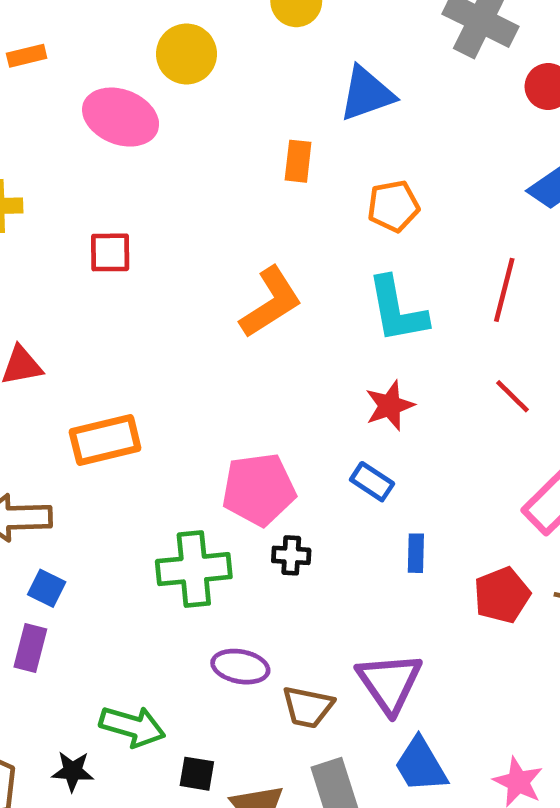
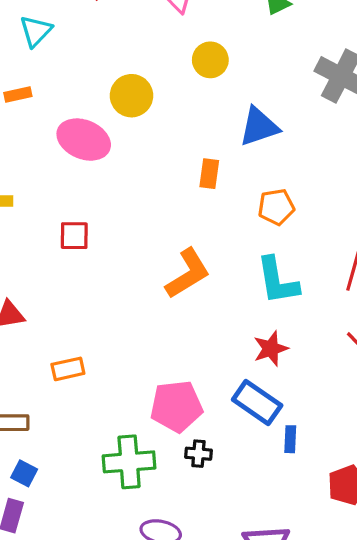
orange rectangle: (105, 440) -> (68, 369), size x0.7
blue rectangle: (372, 482) -> (257, 403), size x1.6
blue rectangle: (416, 553) -> (290, 439), moved

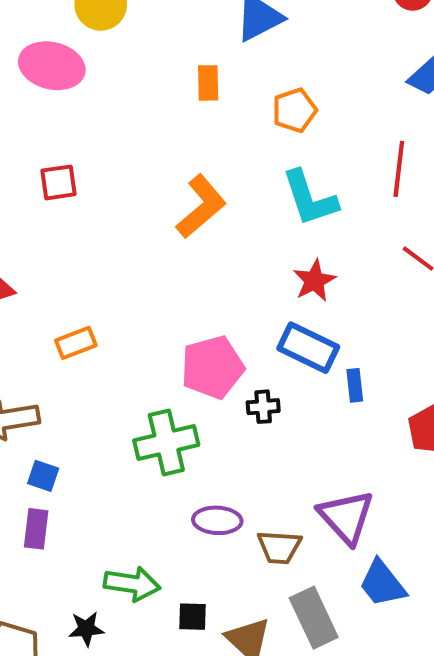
black cross: (198, 454) -> (263, 407), moved

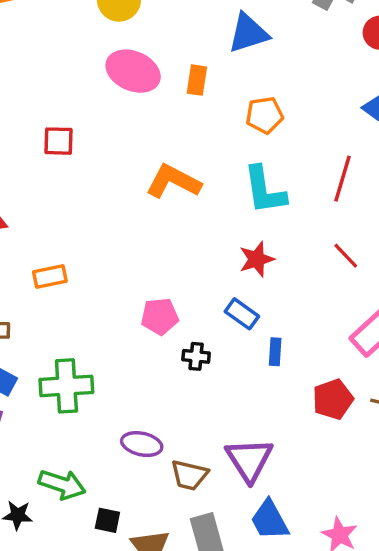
pink ellipse: (52, 66) -> (133, 71), moved
orange L-shape: (201, 206) -> (173, 181), turned -122
blue rectangle: (308, 348) -> (242, 314), size x0.7
pink pentagon: (212, 367) -> (160, 316), size x0.7
green cross: (166, 443) -> (66, 386), moved

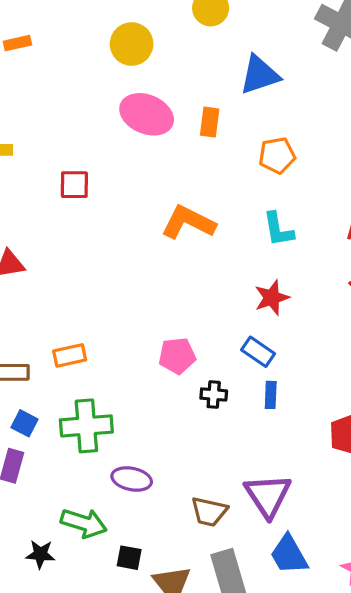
cyan L-shape: (264, 190) -> (278, 229), size x0.7
orange rectangle: (50, 277) -> (70, 355), moved
blue rectangle: (275, 352) -> (271, 395), moved
purple ellipse: (142, 444) -> (132, 479), moved

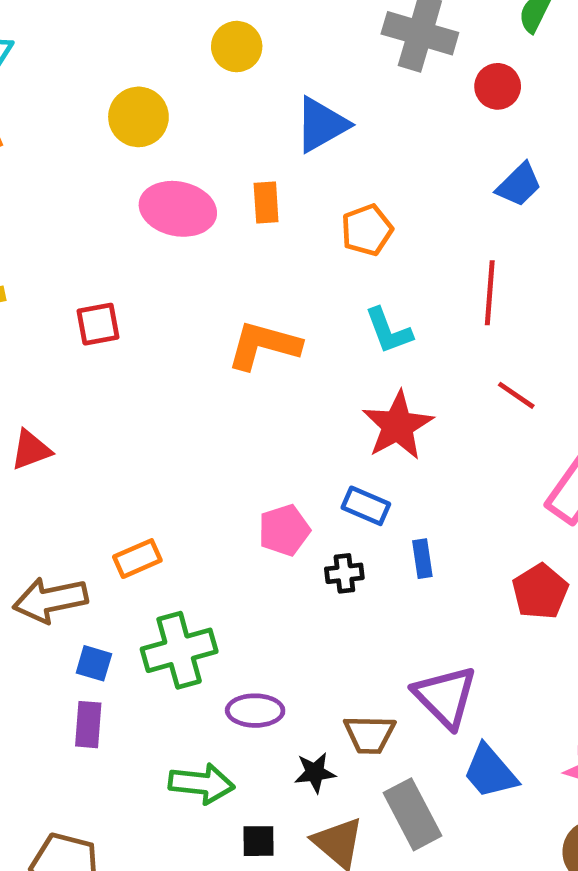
red star: (272, 298) -> (398, 426), size x1.4
blue rectangle: (258, 352) -> (366, 506), moved
black star: (40, 554) -> (315, 772), moved
black square: (129, 558) -> (259, 841), moved

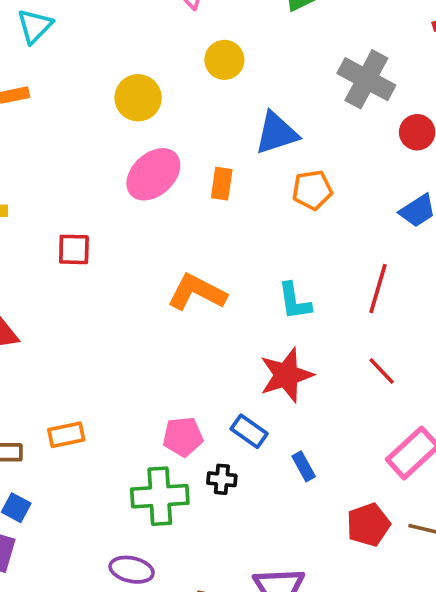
pink ellipse: (178, 209) -> (153, 174), turned -66
orange pentagon: (367, 230) -> (312, 190), moved
blue rectangle: (422, 559) -> (304, 466), moved, turned -32
green cross: (179, 650) -> (160, 496), moved

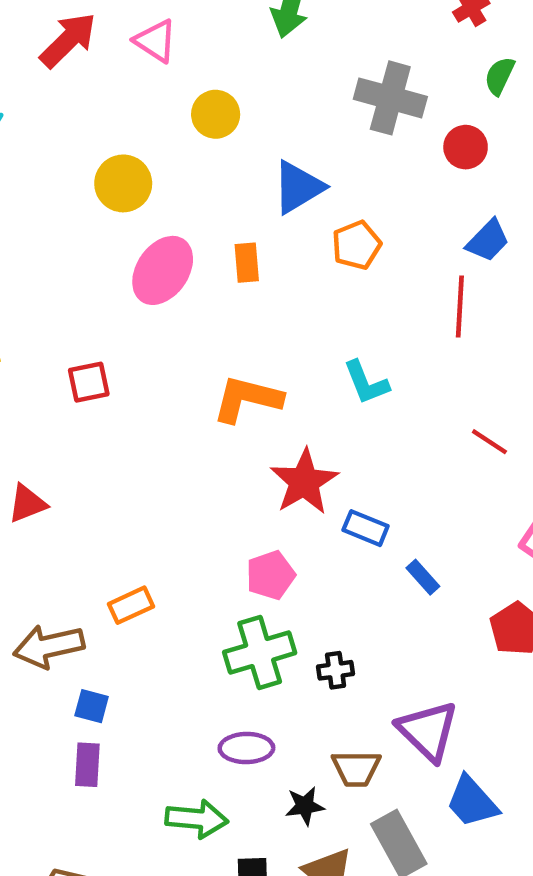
red line: (378, 288) -> (460, 307), moved
red star: (286, 375) -> (304, 482), moved
blue rectangle: (249, 431) -> (366, 528), moved
black cross: (222, 479) -> (336, 670), moved

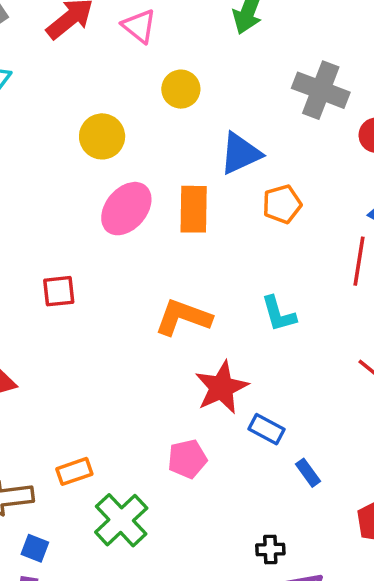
orange rectangle: (247, 263) -> (194, 209), size x1.5
green cross: (260, 653) -> (121, 520), moved, turned -32
black cross: (336, 670) -> (270, 549), moved

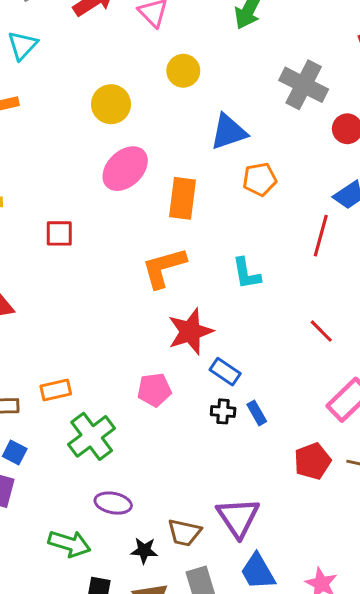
orange rectangle: (194, 209) -> (182, 198), moved
orange L-shape: (183, 317) -> (164, 268), turned -42
black cross: (270, 549) -> (223, 411), moved

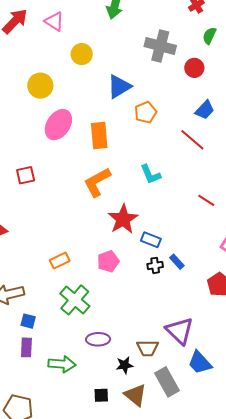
red line: (321, 236) -> (192, 140), turned -52
orange rectangle: (56, 390) -> (60, 261), moved
green arrow: (69, 544) -> (62, 364), moved

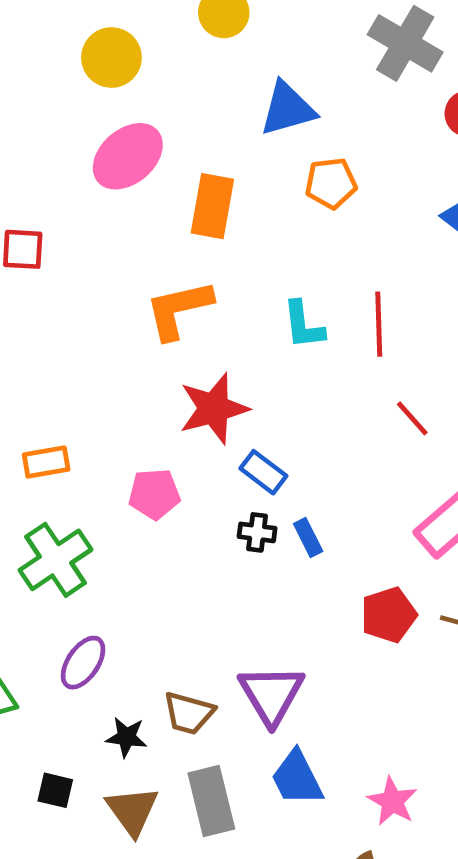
red line: (192, 140) -> (379, 324), moved, turned 32
purple ellipse: (98, 339) -> (83, 663), turned -70

